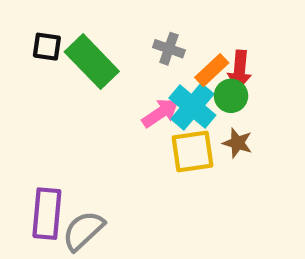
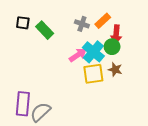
green rectangle: (92, 62) -> (45, 30), size x0.7
orange rectangle: (212, 70) -> (103, 21), moved

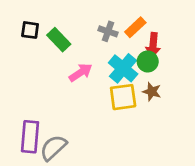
pink arrow: (78, 55) -> (81, 72), moved

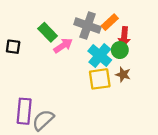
black square: (30, 30) -> (13, 47), moved
gray cross: (108, 31) -> (88, 26), size x1.6
pink arrow: (81, 72) -> (63, 46), moved

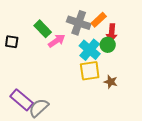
brown star: (123, 74) -> (111, 82), moved
purple rectangle: (24, 111) -> (22, 100), turned -55

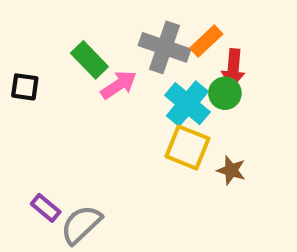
yellow square: (90, 71) -> (187, 147), turned 30
purple rectangle: (22, 100) -> (46, 208), size x0.6

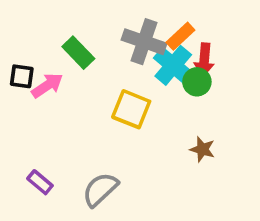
pink arrow: (119, 85) -> (47, 85), moved
cyan cross: (187, 104) -> (173, 65), moved
yellow square: (187, 147) -> (131, 109), moved
gray semicircle: (81, 225) -> (100, 189), moved

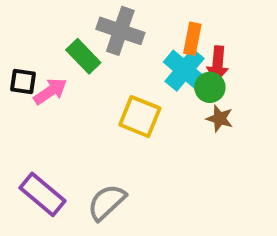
orange rectangle: (180, 36) -> (192, 39), turned -36
gray cross: (144, 42) -> (120, 31), moved
brown star: (202, 149) -> (220, 119), moved
purple rectangle: (40, 182) -> (42, 194), size x1.6

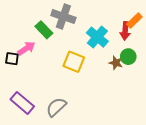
orange rectangle: (192, 39) -> (134, 21), moved, turned 35
red arrow: (218, 64) -> (125, 31), moved
black square: (23, 82) -> (12, 59), moved
green circle: (210, 87) -> (128, 57), moved

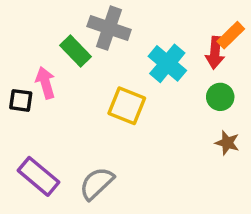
pink arrow: (26, 48) -> (45, 83), turned -72
brown star: (116, 63) -> (227, 143), moved

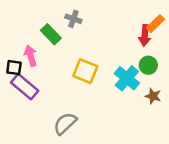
gray cross: (109, 28) -> (73, 19), size x0.6
cyan cross: (167, 63) -> (127, 78), moved
purple rectangle: (38, 176) -> (25, 87), moved

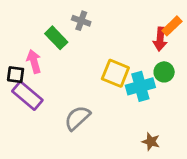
yellow square: (85, 71) -> (115, 73), moved
cyan cross: (127, 78) -> (140, 86), turned 35
brown star: (153, 96) -> (151, 142), moved
gray semicircle: (65, 123) -> (77, 118), moved

